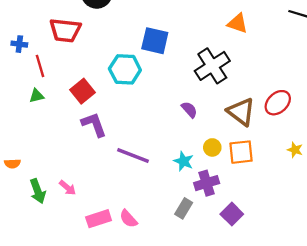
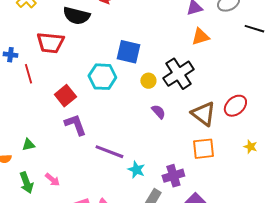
orange triangle: (238, 23) -> (200, 37), turned -36
green triangle: (37, 96) -> (28, 145), moved
yellow circle: (212, 147) -> (148, 81), moved
cyan star: (184, 161) -> (136, 170), moved

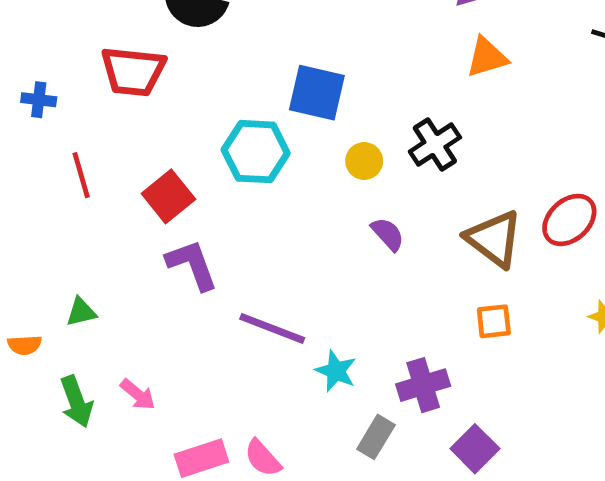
red line: (28, 74) -> (81, 175), moved
black cross: (178, 74) -> (435, 144), size x0.7
orange square: (203, 149) -> (494, 321), size x0.7

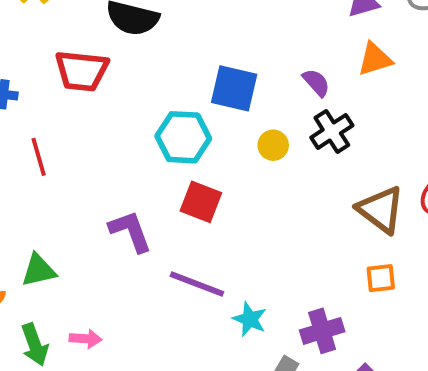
red square: (168, 196) -> (201, 202), moved, turned -30
purple semicircle: (388, 234) -> (316, 83), moved
green triangle: (81, 312) -> (39, 270), size x1.4
pink arrow: (138, 394) -> (85, 339), turned -36

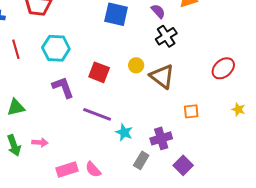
cyan hexagon: (183, 137) -> (56, 48), moved
yellow circle: (273, 145) -> (136, 65), moved
brown triangle: (381, 210) -> (162, 76), moved

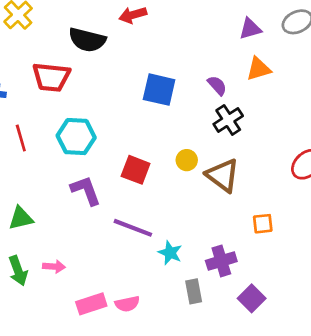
gray rectangle: (141, 160) -> (194, 291), turned -42
pink semicircle: (93, 169) -> (127, 304), turned -60

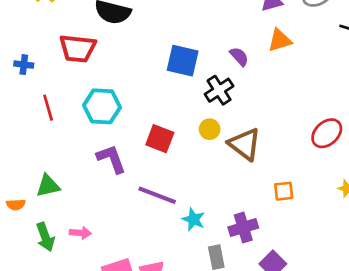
black cross: (228, 120) -> (219, 90), moved

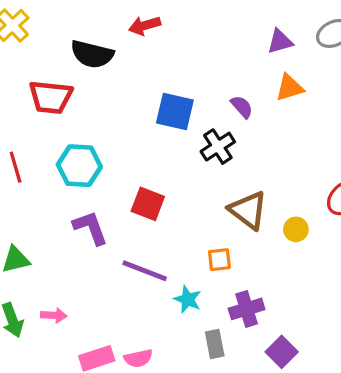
yellow circle: (210, 129) -> (296, 229), moved
orange square: (284, 191) -> (219, 260), moved

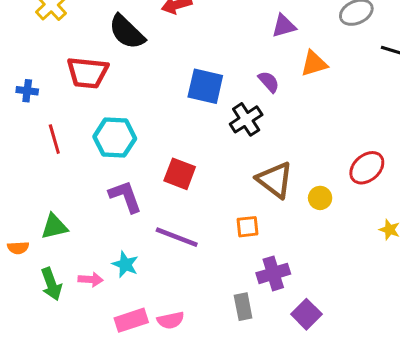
purple triangle: (280, 41) -> (284, 26), moved
black semicircle: (92, 54) -> (127, 32), turned 30
cyan star: (188, 299) -> (125, 264), moved

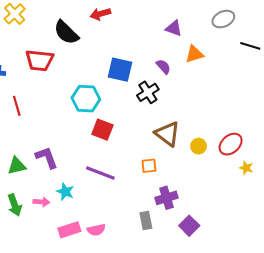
purple triangle: (284, 26) -> (174, 28), turned 36
cyan hexagon: (115, 138) -> (86, 99), moved
red ellipse: (367, 168) -> (231, 144), moved
purple L-shape: (125, 196) -> (47, 158), moved

